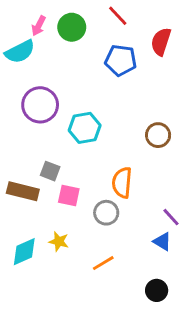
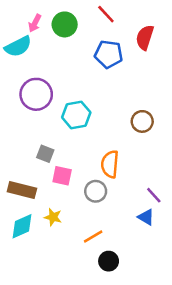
brown rectangle: (23, 191) -> (22, 190), moved
black circle: (157, 290) -> (109, 261), moved

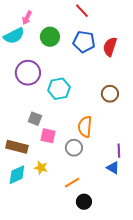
green circle: (65, 24) -> (50, 37), moved
red semicircle: (145, 37) -> (110, 47), moved
purple line: (154, 195) -> (119, 151), turned 40

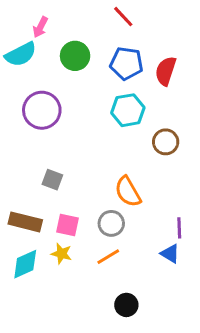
cyan hexagon: (59, 89) -> (128, 110), moved
orange semicircle: (85, 127) -> (128, 192), turned -35
pink square: (48, 136) -> (67, 225), moved
orange line: (72, 183) -> (108, 257), moved

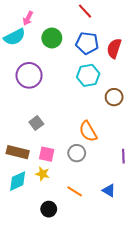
gray square: (52, 180) -> (36, 123), turned 32
blue triangle: (170, 254) -> (109, 190), moved
orange line: (108, 257) -> (75, 191), moved, turned 63
black circle: (126, 305) -> (49, 209), moved

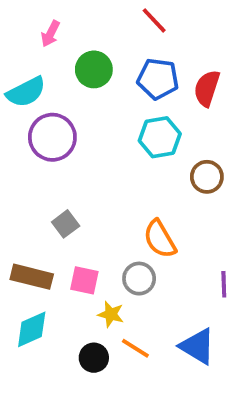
cyan semicircle: (15, 37) -> (26, 92), moved
yellow star: (43, 174) -> (111, 314), moved
blue triangle: (109, 190) -> (197, 346), size x1.5
black circle: (49, 209) -> (94, 358), moved

